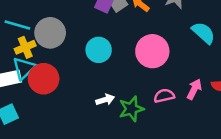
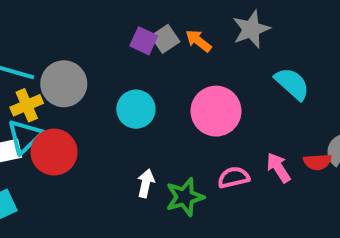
pink arrow: (194, 89) -> (278, 168), turned -60
white arrow: (105, 100) -> (146, 183), turned -60

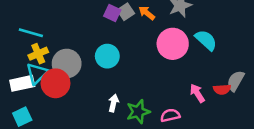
gray circle: (64, 84) -> (67, 64), moved
pink circle: (216, 111) -> (173, 44), moved
pink semicircle: (234, 177) -> (170, 115), moved

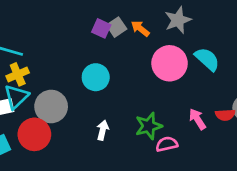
gray circle: (67, 64) -> (51, 106), moved
red circle: (55, 83) -> (34, 134), moved
green star: (138, 112) -> (149, 126), moved

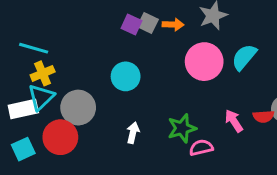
gray square: (117, 27) -> (148, 23), turned -30
orange arrow: (140, 28) -> (173, 25), turned 144
cyan semicircle: (207, 59) -> (244, 57), turned -92

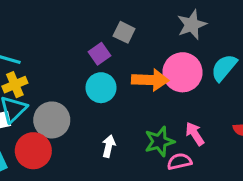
purple square: (132, 25) -> (99, 54), moved, turned 30
orange arrow: (173, 25) -> (150, 80), moved, size x1.6
pink arrow: (234, 121) -> (195, 134), moved

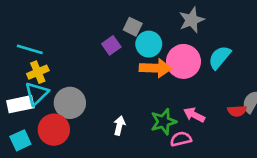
cyan circle: (101, 88) -> (149, 44), moved
pink arrow: (195, 134) -> (194, 115), turned -30

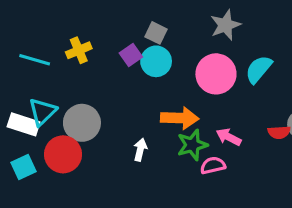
cyan circle: (149, 44) -> (156, 61), moved
orange arrow: (155, 68) -> (180, 118), moved
yellow cross: (38, 72) -> (79, 50), moved
white rectangle: (20, 104) -> (24, 124), turned 30

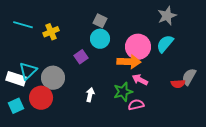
gray star: (225, 25) -> (167, 16), moved
purple square: (131, 55) -> (81, 57), moved
cyan line: (35, 60) -> (23, 25), moved
orange arrow: (180, 118) -> (129, 62), moved
pink arrow: (229, 137) -> (140, 80), moved

